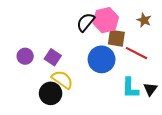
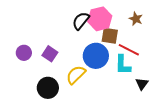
yellow semicircle: (62, 80) -> (76, 75), moved, turned -80
cyan L-shape: (130, 88) -> (123, 65), moved

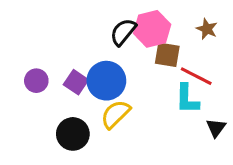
blue circle: (96, 56) -> (106, 81), moved

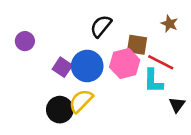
pink hexagon: (152, 29) -> (125, 63), moved
purple circle: (36, 81) -> (25, 41), moved
yellow semicircle: (115, 114) -> (81, 101), moved

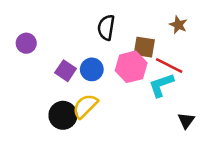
black semicircle: (101, 26) -> (106, 27), turned -30
blue circle: (87, 66) -> (92, 69), size x0.7
cyan L-shape: (153, 81) -> (161, 85), turned 70
black triangle: (177, 105) -> (186, 121), moved

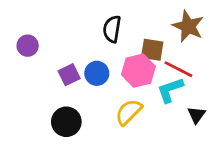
brown star: (178, 25) -> (188, 26), size x1.6
purple square: (66, 71) -> (69, 75), turned 30
yellow semicircle: (85, 106) -> (129, 112), moved
black triangle: (186, 121) -> (196, 115), moved

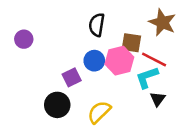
blue circle: (97, 73) -> (94, 61), moved
purple square: (69, 75) -> (72, 77), moved
yellow semicircle: (129, 112) -> (99, 112), moved
black triangle: (196, 115) -> (158, 99), moved

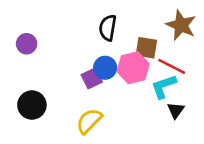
purple square: (72, 77) -> (92, 78), moved
black circle: (57, 105) -> (32, 105), moved
yellow semicircle: (99, 112) -> (89, 121), moved

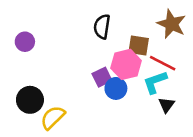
blue circle: (105, 68) -> (116, 88), moved
purple square: (92, 78) -> (102, 77), moved
yellow semicircle: (89, 121) -> (53, 118), moved

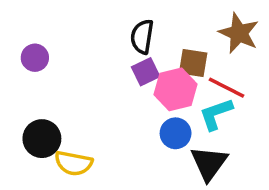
purple square: (102, 77) -> (146, 72), moved
blue circle: (116, 88) -> (176, 133), moved
black triangle: (166, 105) -> (209, 163), moved, size x1.6
yellow semicircle: (53, 118) -> (74, 163), turned -124

